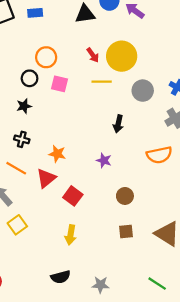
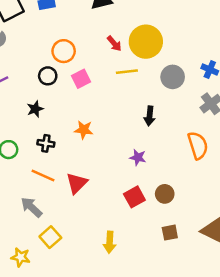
pink square: (59, 84) -> (81, 79), turned -35
black star: (24, 106) -> (35, 109), moved
orange star: (57, 154) -> (84, 130), moved
orange semicircle: (159, 155) -> (198, 145), turned -90
red square: (73, 196) -> (134, 197), moved, turned 30

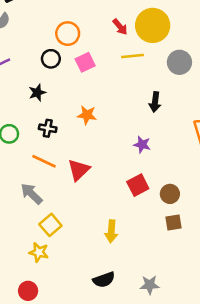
brown circle: (165, 194) -> (170, 194), moved
yellow star: (21, 257) -> (39, 252), moved

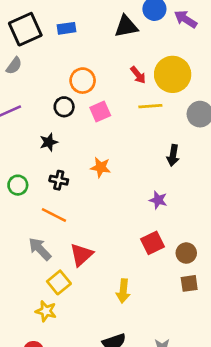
red triangle: (79, 170) -> (81, 255), moved

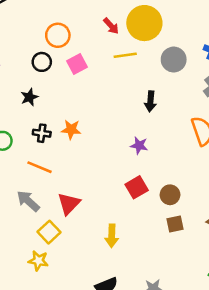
orange star: (101, 167) -> (71, 130), moved

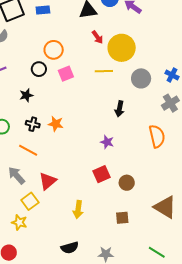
red arrow: (111, 26) -> (97, 37), moved
brown square: (175, 224) -> (122, 218), moved

